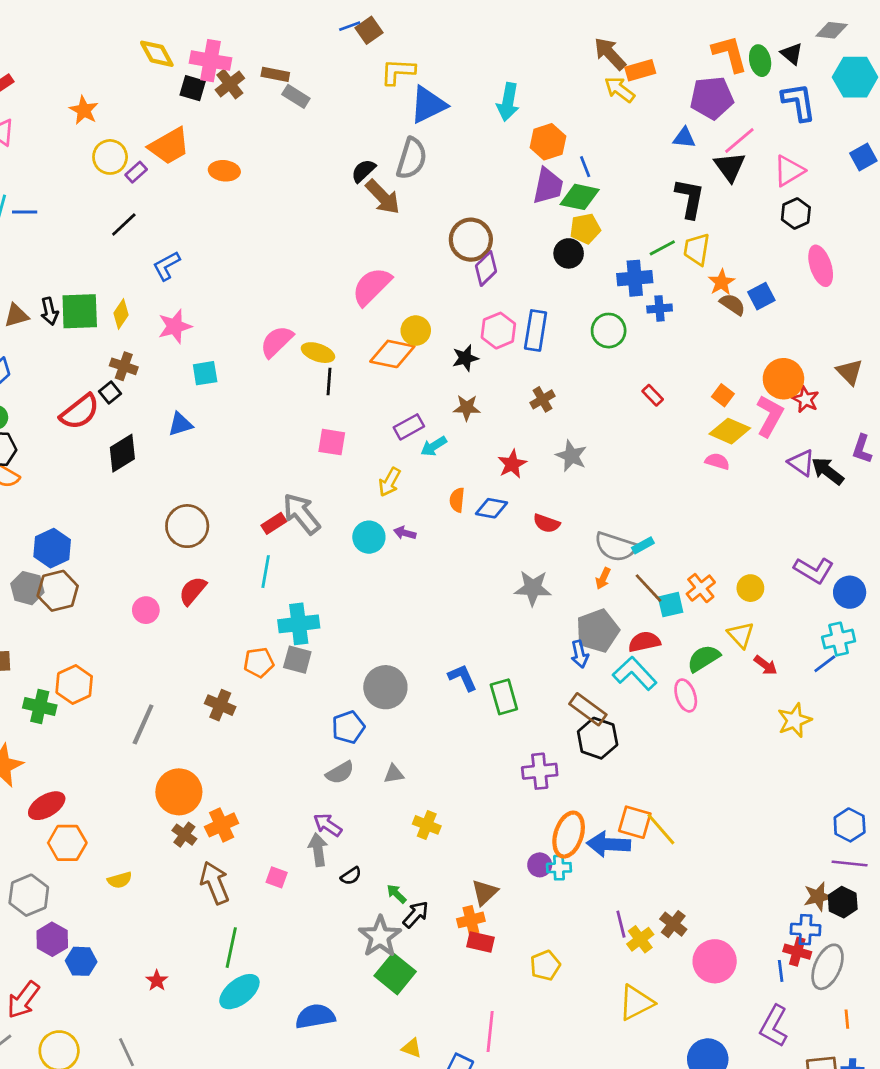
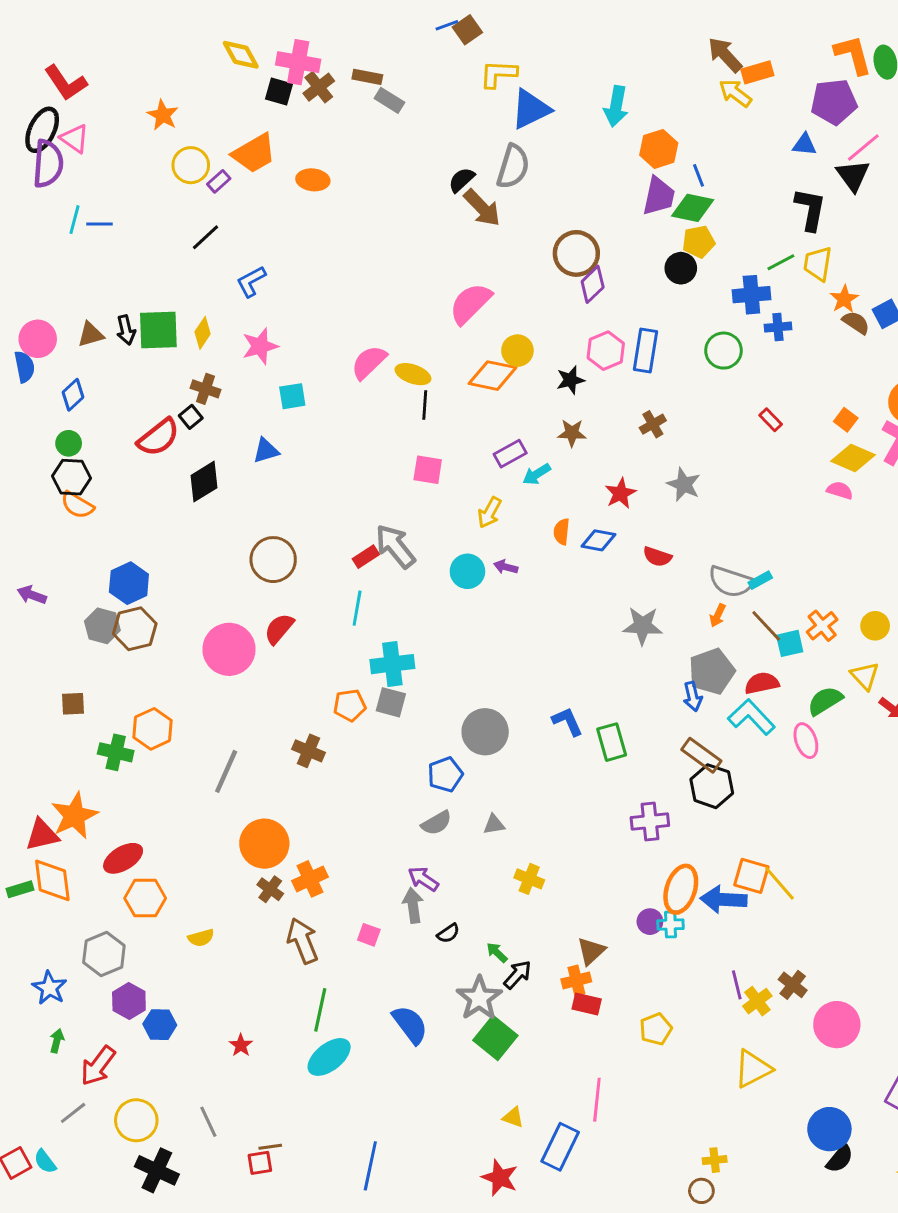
pink circle: (146, 610) -> (229, 649), size x1.8
blue semicircle: (315, 1016) -> (410, 1025), moved, turned 63

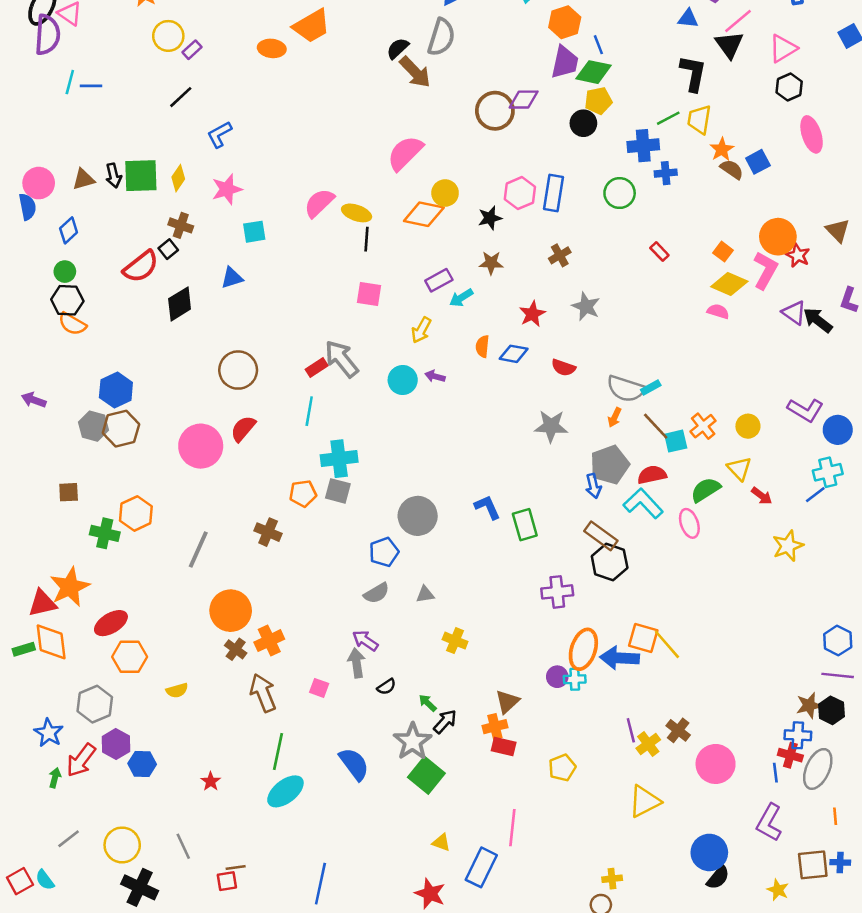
orange trapezoid: (254, 153) -> (312, 26), moved
purple diamond: (593, 284) -> (524, 100), moved, turned 44
red arrow: (98, 1066) -> (81, 760), moved

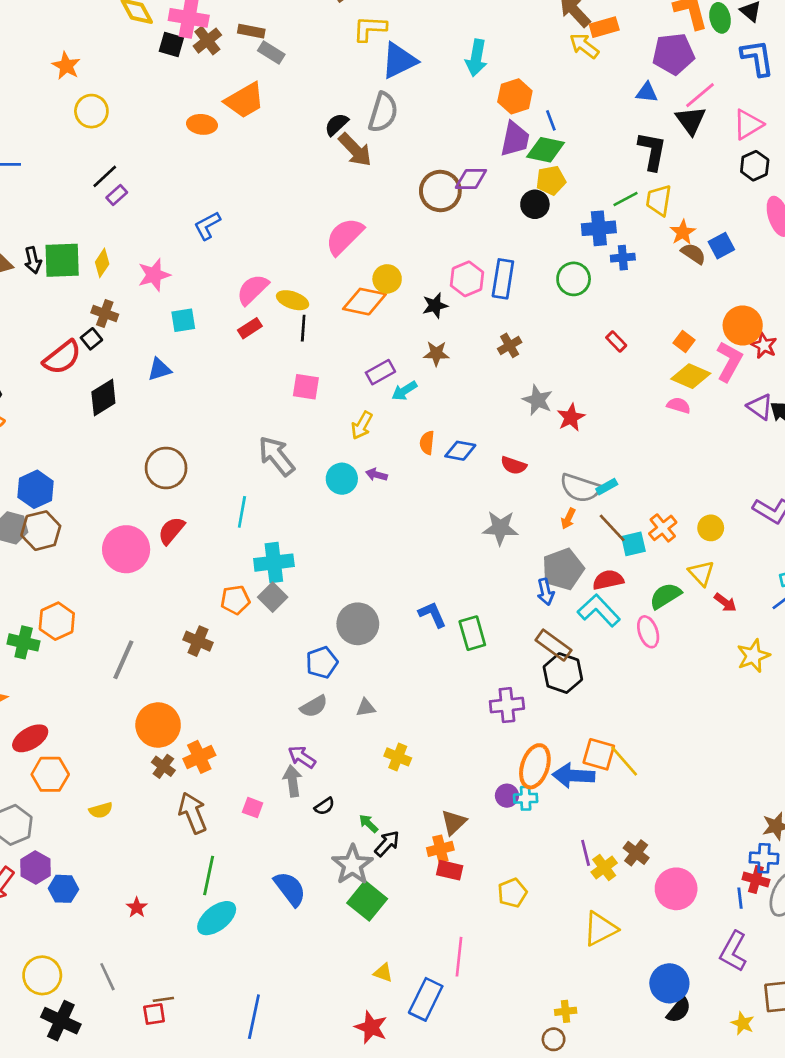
purple rectangle: (192, 50) -> (117, 195), moved
blue L-shape: (219, 134) -> (207, 226), moved
red star: (532, 314) -> (571, 417), moved
red rectangle: (317, 368) -> (250, 328), moved
gray square: (338, 491) -> (273, 597), turned 30

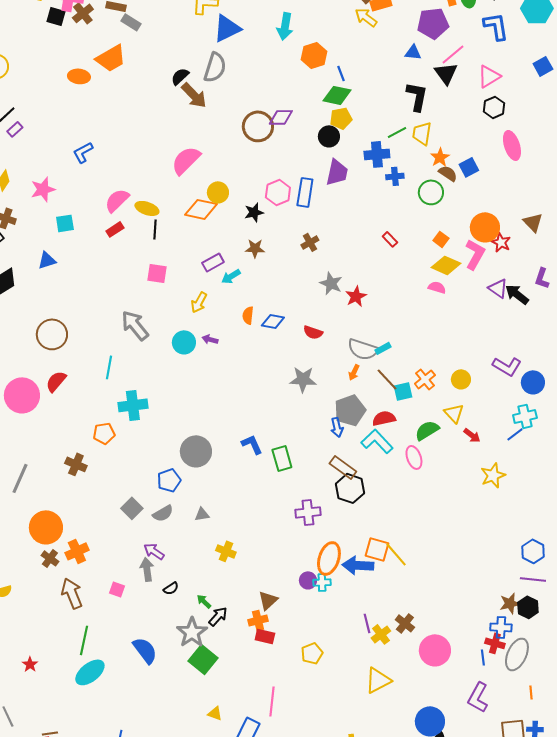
purple trapezoid: (515, 139) -> (337, 172), moved
green circle: (574, 279) -> (431, 192), moved
gray square: (273, 597) -> (132, 508), moved

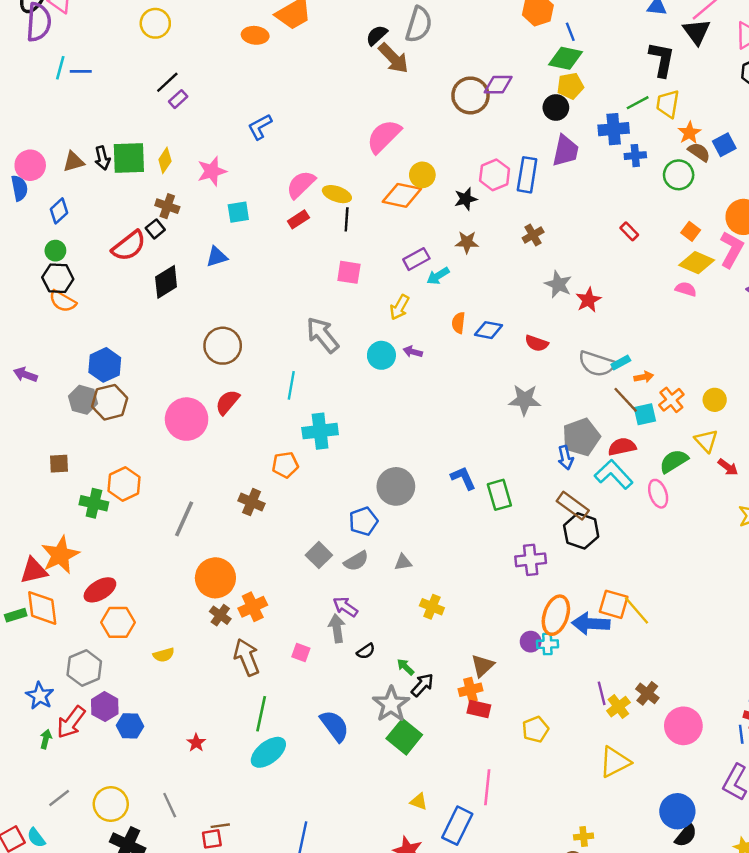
orange arrow: (354, 372) -> (644, 377), moved, turned -126

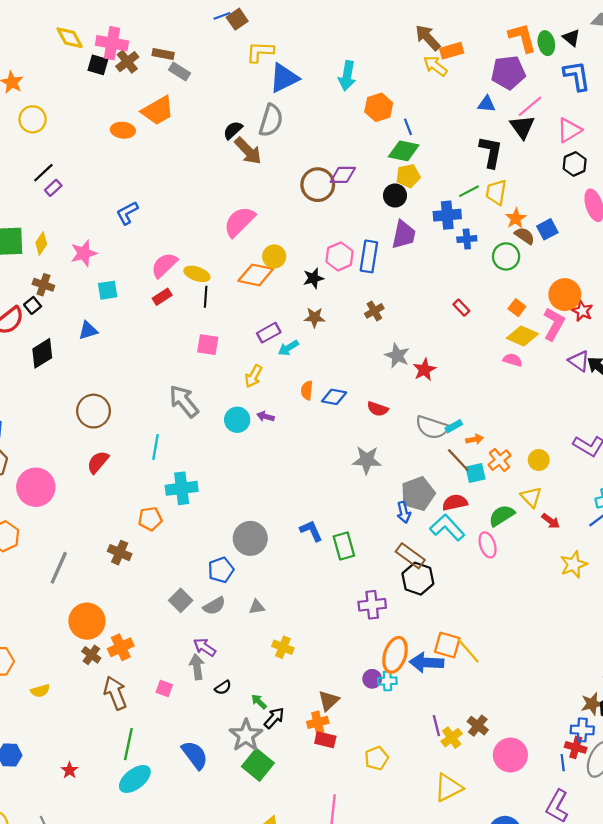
pink circle: (187, 419) -> (36, 487), moved

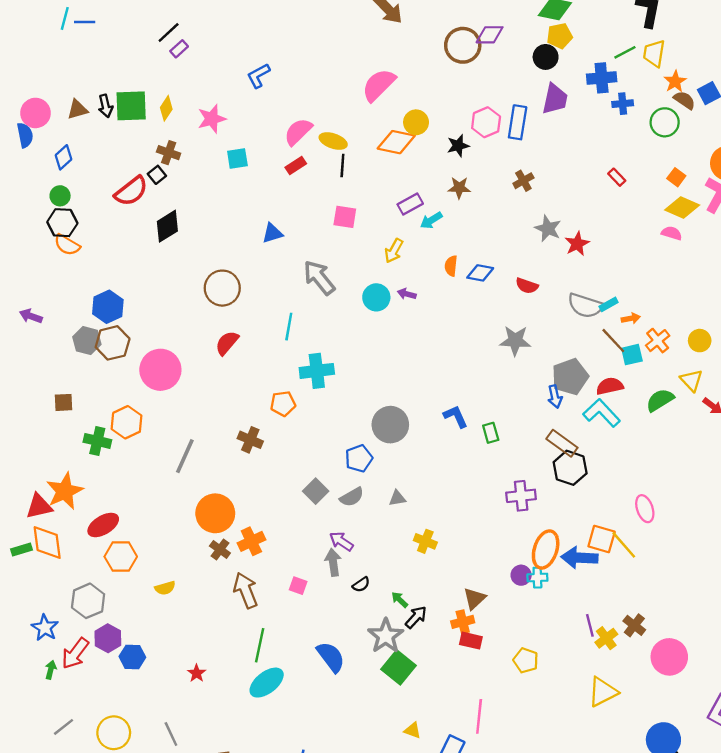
blue triangle: (88, 330) -> (272, 233), moved
pink ellipse: (488, 545) -> (645, 509), moved
green rectangle: (344, 546) -> (491, 433), size x0.7
yellow pentagon: (377, 758) -> (526, 660), turned -30

